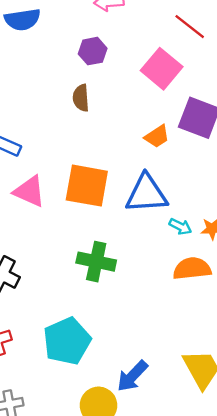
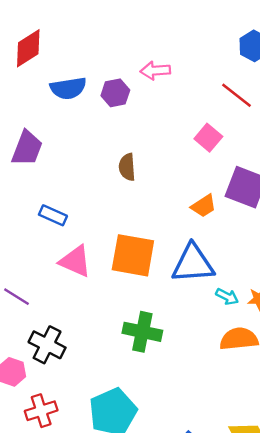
purple hexagon: (93, 51) -> (115, 93), moved
pink square: (162, 69) -> (208, 138), size x0.7

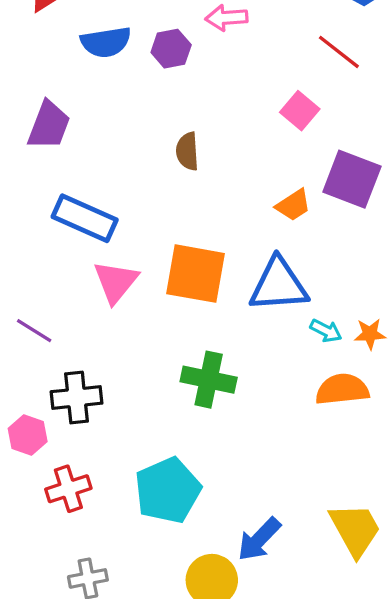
blue rectangle: (53, 215) -> (85, 218), size x1.6
pink triangle: (75, 261) -> (116, 282), turned 45
black cross: (47, 345) -> (77, 397), turned -33

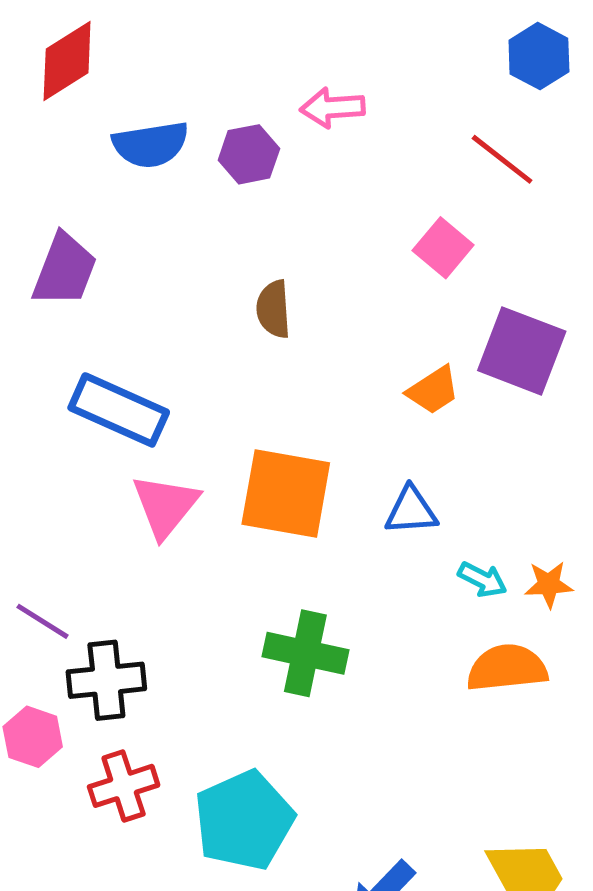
blue triangle: (279, 285) -> (411, 511), size x0.6
purple line: (34, 331) -> (42, 621), moved
red cross: (68, 489) -> (124, 786), moved

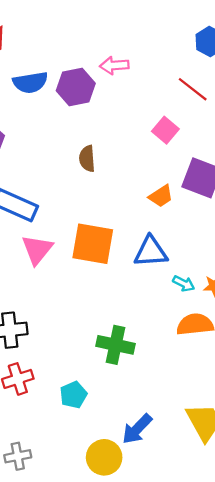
purple hexagon: (249, 154) -> (76, 87), size x1.4
blue triangle: (411, 511) -> (151, 252), size x1.4
green cross: (305, 653) -> (115, 345), moved
cyan pentagon: (244, 820) -> (73, 395), size x0.6

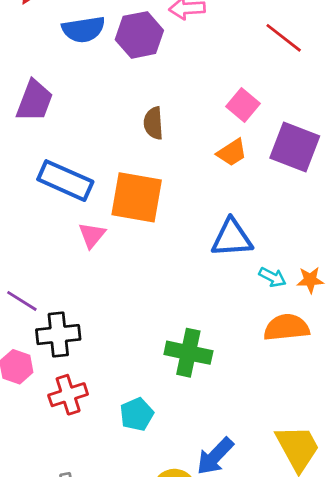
pink square: (165, 130) -> (243, 105), moved
orange trapezoid: (161, 196) -> (232, 153), moved
orange square: (93, 244) -> (137, 197), moved
pink triangle: (37, 249) -> (92, 235), size x0.7

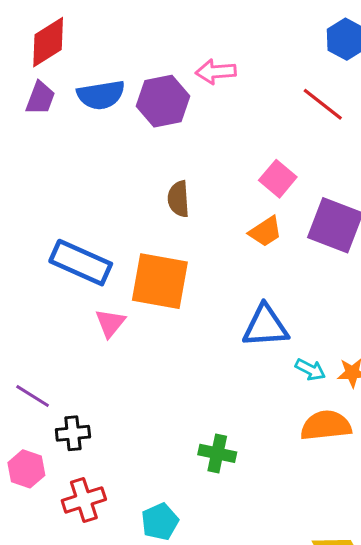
purple trapezoid: (34, 101) -> (40, 98), moved, size x0.7
black cross: (58, 335) -> (73, 433), size x0.7
green cross: (188, 353) -> (217, 453), size x0.7

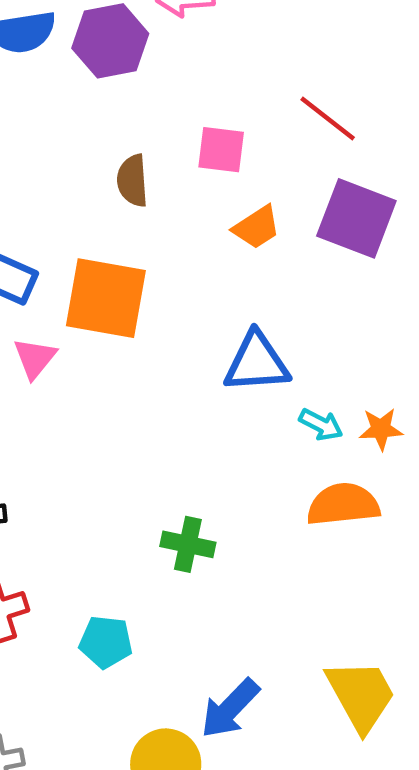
red line: (323, 104) -> (328, 119), moved
pink square: (278, 179) -> (221, 150), moved, turned -33
cyan pentagon: (160, 522) -> (106, 642), turned 30

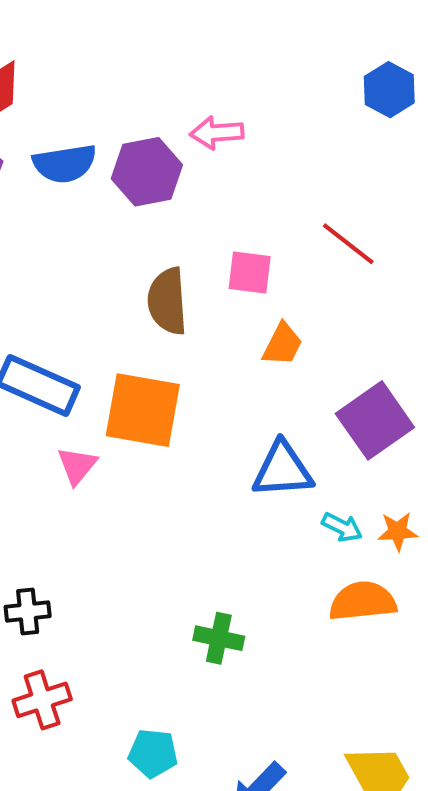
brown semicircle: (132, 181) -> (167, 301), size x1.4
purple square: (356, 218) -> (375, 420), moved, turned 34
orange trapezoid: (257, 227) -> (282, 344), turned -30
cyan pentagon: (106, 642) -> (153, 753), moved

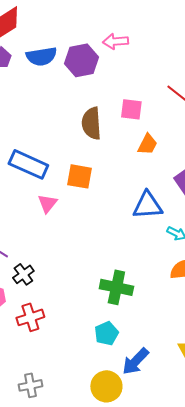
orange square: (143, 410) -> (79, 176), size x0.7
black cross: (28, 612) -> (23, 274), turned -30
green cross: (219, 638) -> (116, 287), size x1.4
cyan pentagon: (153, 753) -> (106, 333), moved, turned -30

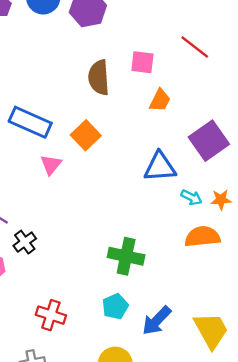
orange square: (79, 176) -> (86, 135), turned 36
red cross: (30, 317) -> (51, 315), moved, turned 36
blue arrow: (135, 361) -> (157, 321), moved

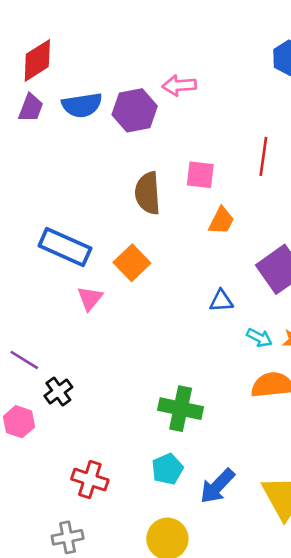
red line: (195, 47) -> (263, 156), turned 60
blue triangle: (160, 167) -> (221, 301), size x0.6

